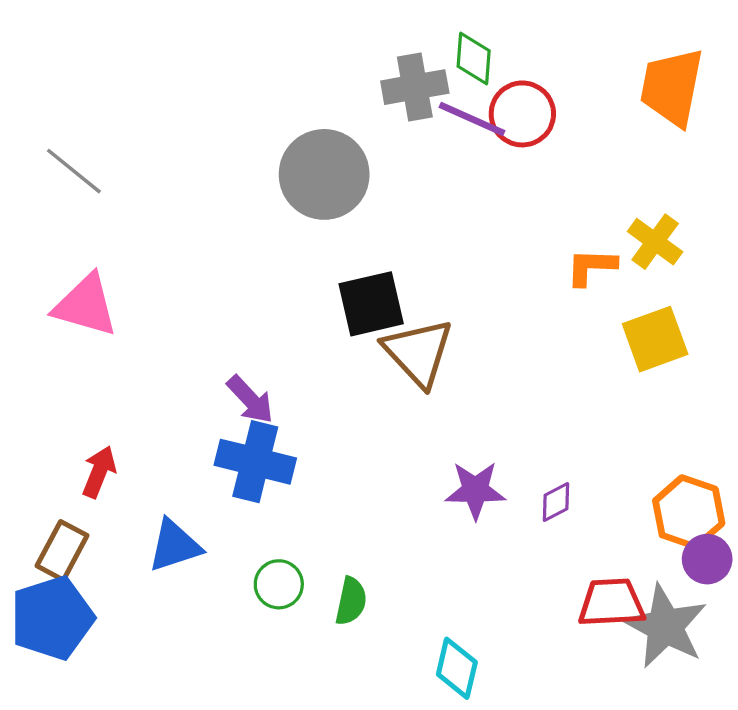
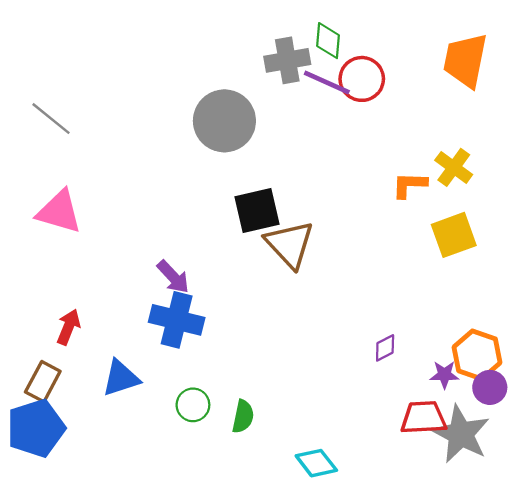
purple star: (475, 490) -> (444, 375), moved, size x0.7
cyan diamond: (457, 668) -> (316, 463), turned -51

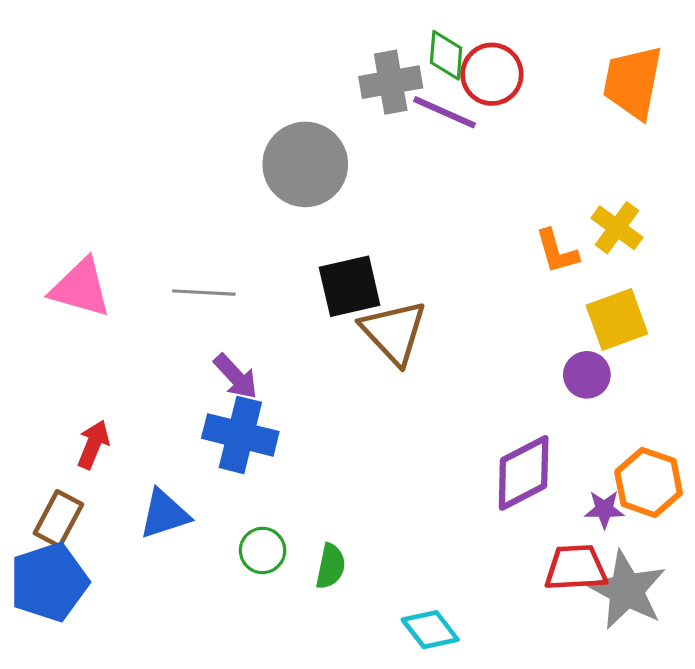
red circle: (362, 79) -> (492, 74), moved
gray line: (51, 119) -> (204, 293), moved, turned -36
orange L-shape: (409, 185) -> (557, 251), turned -108
purple diamond: (385, 348) -> (524, 473), size x2.0
purple circle: (490, 387) -> (587, 375), moved

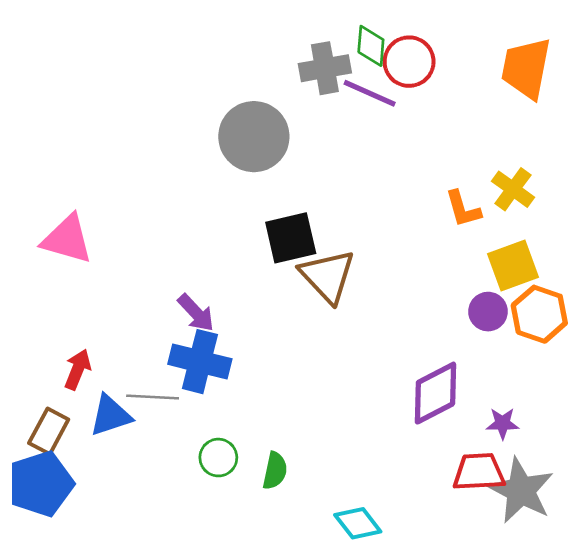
gray line: (204, 293) -> (153, 397), moved
orange hexagon: (649, 482) -> (539, 314), moved
blue triangle: (164, 514) -> (110, 415), moved

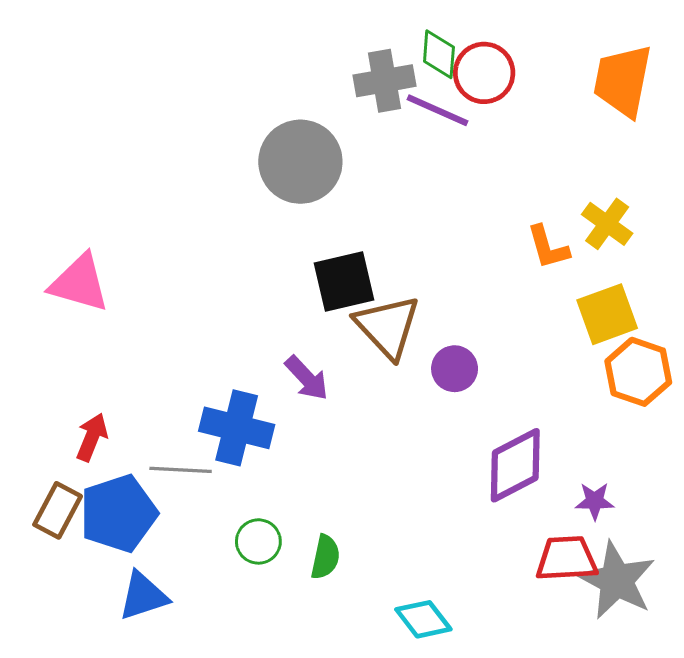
purple circle: (488, 312) -> (455, 369), moved
purple arrow: (196, 313) -> (307, 378), moved
blue triangle: (110, 415) -> (143, 596), moved
blue pentagon: (41, 484) -> (118, 513), moved

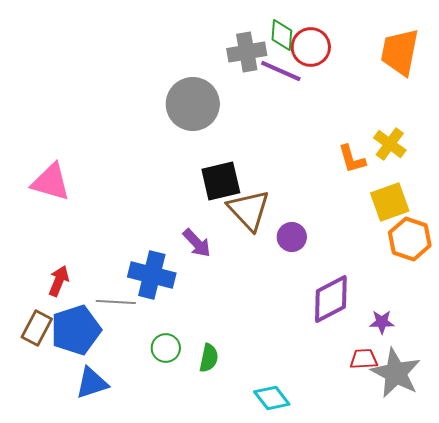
red trapezoid: (567, 559) -> (364, 359), size x0.7

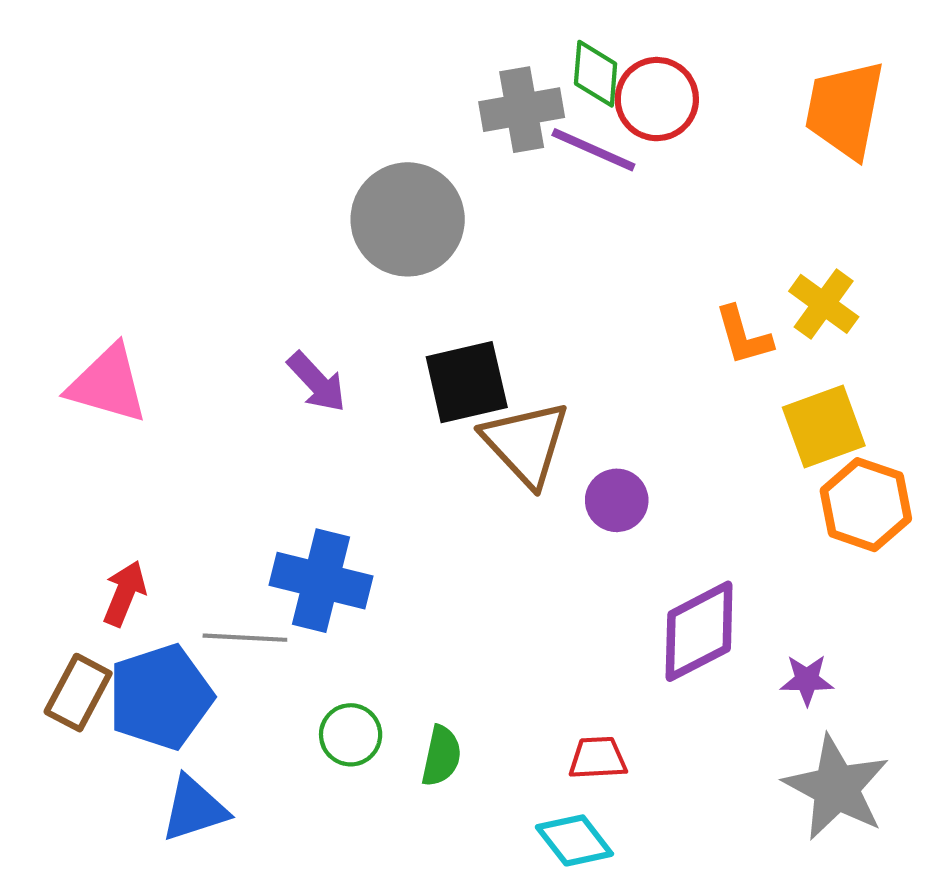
purple arrow: (197, 243) -> (317, 382), moved
red trapezoid: (364, 359) -> (598, 758), moved

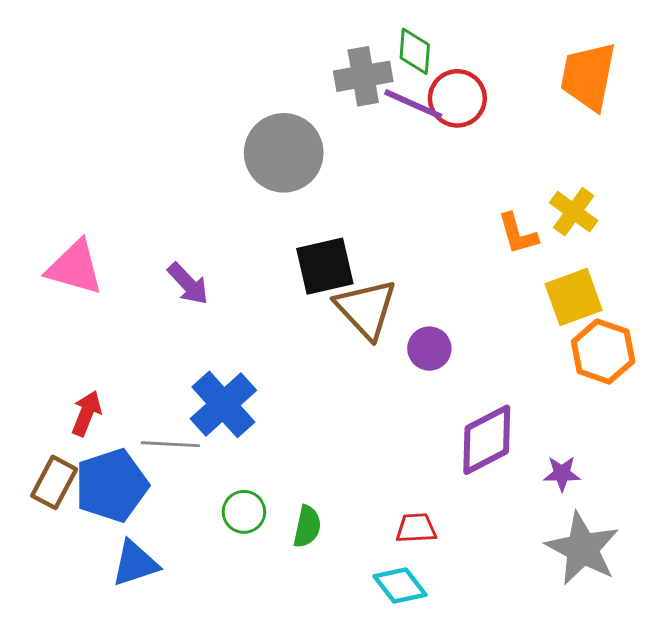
red circle: (657, 99) -> (457, 98), moved
purple arrow: (317, 382) -> (188, 284), moved
blue cross: (321, 581) -> (223, 404), turned 34

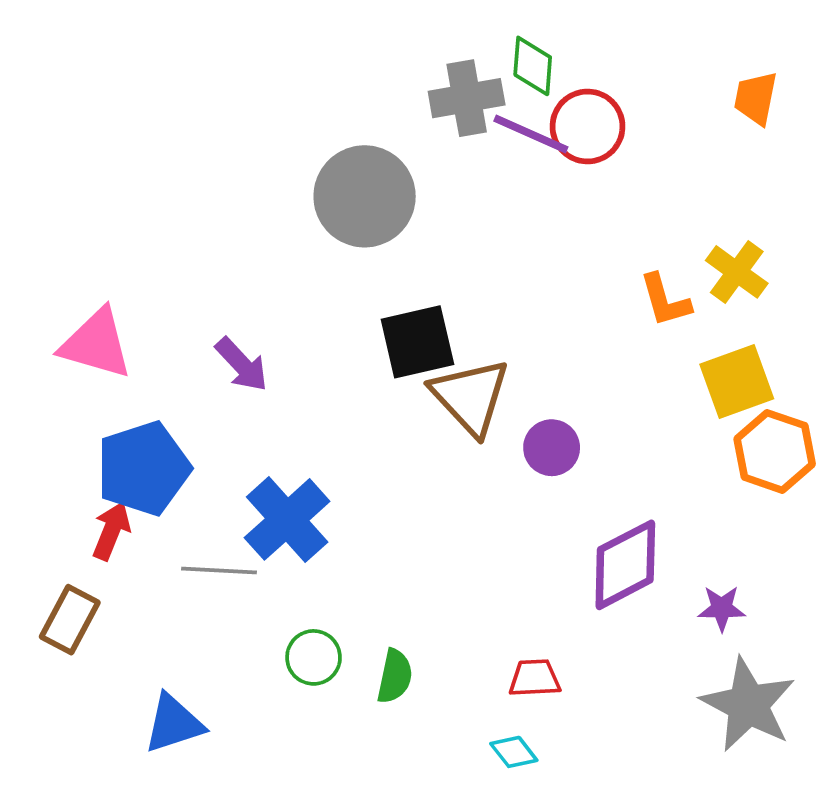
orange trapezoid: (588, 76) -> (756, 98), size x0.6
blue pentagon: (112, 485) -> (143, 468), moved
cyan diamond: (400, 585) -> (514, 752), size x0.7

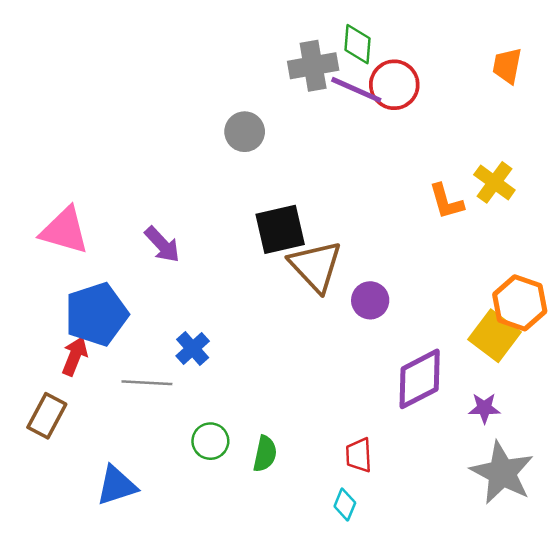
gray circle: (365, 196) -> (245, 132), size x0.6
yellow square: (737, 382) -> (494, 336), moved, turned -33
blue cross: (287, 519) -> (193, 349), size x0.6
red trapezoid: (535, 678) -> (359, 455), turned -90
cyan diamond: (514, 752) -> (345, 505), turned 60

